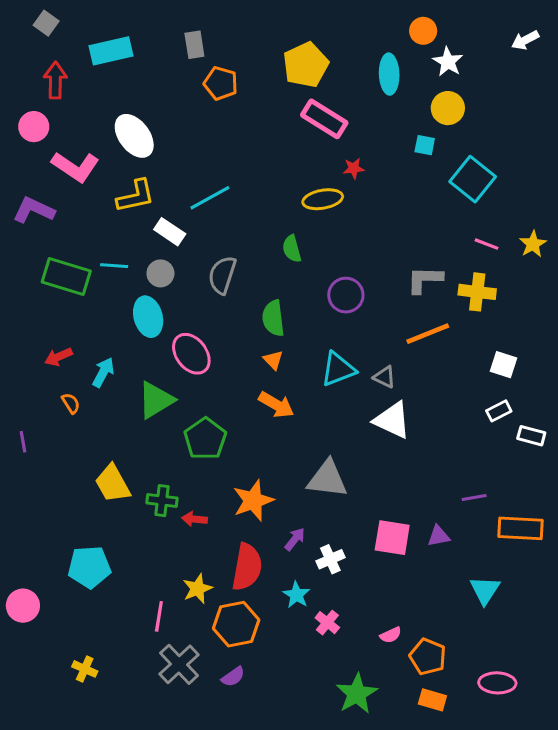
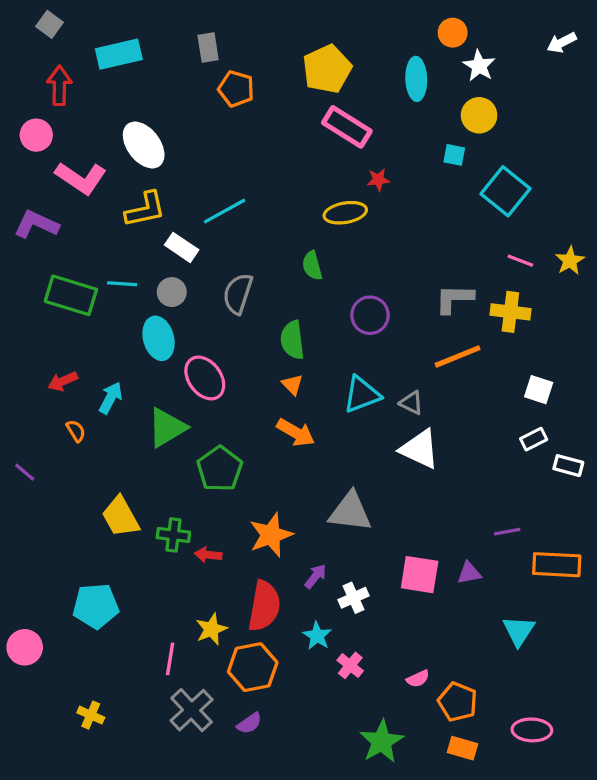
purple line: (23, 442) -> (25, 472), turned -40

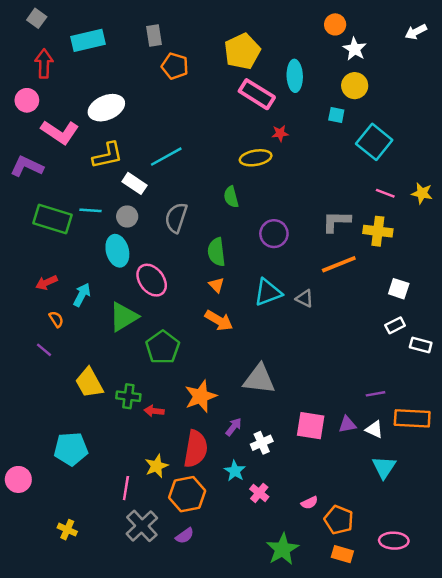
cyan ellipse: (416, 79) -> (295, 76), moved
white ellipse: (144, 145) -> (106, 108), turned -76
yellow star: (570, 261) -> (422, 193), turned -30
white triangle: (420, 449) -> (374, 429), moved, size x0.6
purple line: (25, 472) -> (44, 350), moved

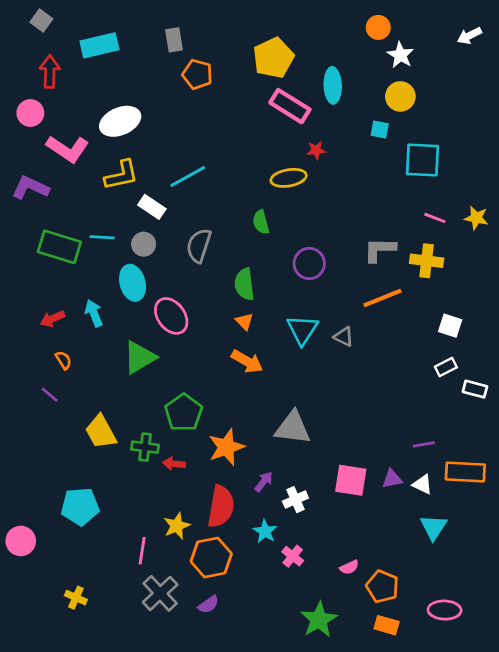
cyan square: (374, 142) -> (422, 160), turned -36
cyan triangle: (268, 292) -> (302, 330), turned -36
cyan arrow: (82, 295) -> (94, 313), moved, turned -50
green pentagon: (163, 347) -> (184, 413), moved

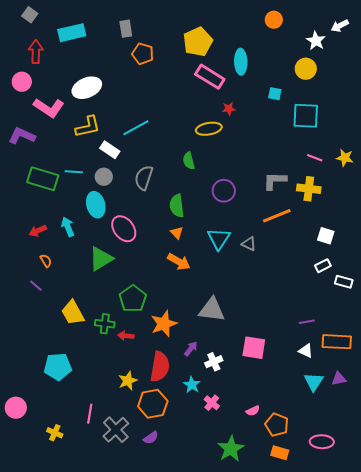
white star: (400, 55) -> (316, 41), moved
yellow circle: (400, 96) -> (306, 69), moved
purple triangle: (392, 479) -> (339, 379), moved
pink circle: (21, 541) -> (16, 408), moved
pink line: (142, 551) -> (90, 414), moved

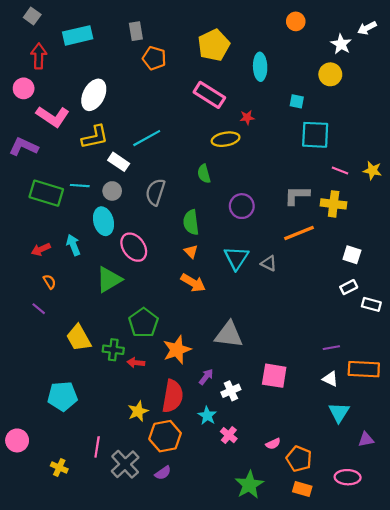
pink rectangle: (210, 77) -> (209, 95), moved
white ellipse: (87, 88) -> (94, 95), turned -40
cyan square: (306, 116) -> (315, 135), moved
purple triangle: (339, 379) -> (366, 439), moved

